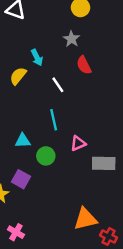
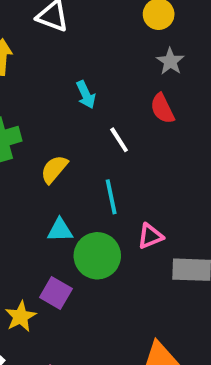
gray star: (71, 39) -> (170, 61), moved
yellow semicircle: (18, 76) -> (54, 169), moved
green circle: (46, 156) -> (97, 256), size x1.5

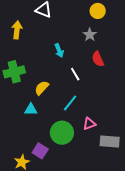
gray star: (170, 61) -> (90, 35), moved
cyan line: (111, 197) -> (70, 103), turned 48
cyan triangle: (60, 230) -> (31, 109), moved

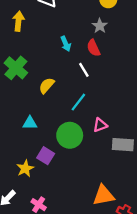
red semicircle: (98, 59) -> (93, 48), moved
green cross: (14, 72) -> (16, 68), turned -35
cyan triangle: (31, 109) -> (30, 123), moved

